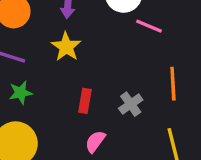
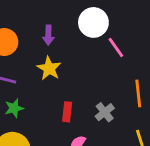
pink line: (149, 26) -> (116, 48), turned 35

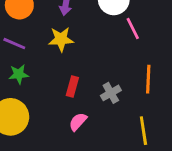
yellow star: (49, 68) -> (61, 39), turned 30

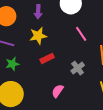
pink line: (133, 29) -> (81, 34), moved
red rectangle: (72, 86) -> (47, 58), moved, turned 56

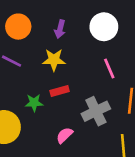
green star: (12, 64) -> (34, 103), moved
gray cross: (78, 68) -> (96, 111), size x1.5

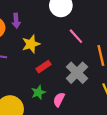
purple arrow: (60, 29) -> (16, 21), moved
green star: (34, 103) -> (38, 92), moved

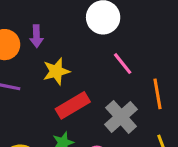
red rectangle: (44, 67) -> (73, 105), size x1.5

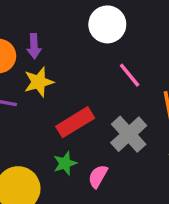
yellow star: (56, 71) -> (39, 82), moved

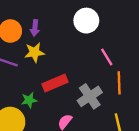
pink line: (130, 75) -> (107, 57), moved
green star: (65, 163) -> (29, 100), moved

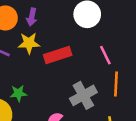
red rectangle: (55, 83) -> (58, 55), moved

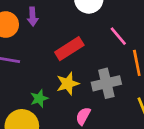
yellow star: (29, 43) -> (68, 84), moved
gray cross: (83, 95) -> (106, 83), turned 30

